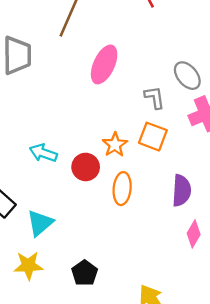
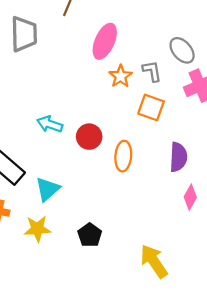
orange star: (115, 145) -> (121, 76), moved

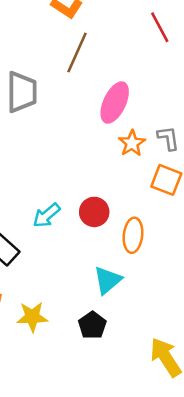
cyan arrow: (50, 124) -> (46, 215), moved, turned -60
cyan triangle: (48, 189) -> (108, 280), moved

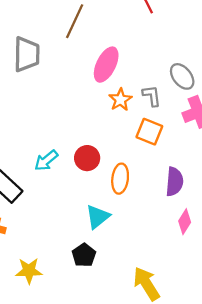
yellow star: (32, 317) -> (29, 271), moved

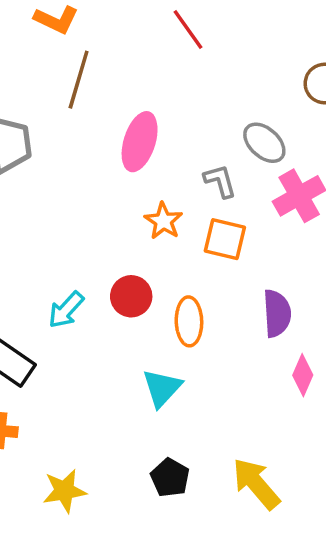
orange star: (120, 100) -> (163, 221), moved
black pentagon: (84, 255) -> (170, 478), moved

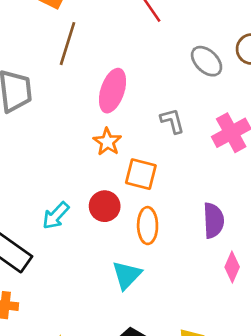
gray ellipse: (264, 143) -> (207, 61), moved
orange star: (163, 221) -> (107, 142), moved
orange square: (225, 239) -> (141, 174), moved

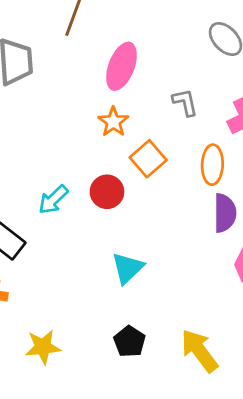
orange square: (141, 174) -> (148, 159), turned 32
orange ellipse: (148, 226) -> (212, 165), moved

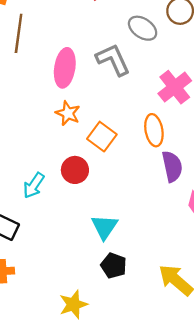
gray L-shape: (185, 102) -> (113, 60), moved, size x1.5
black pentagon: (130, 342) -> (114, 266), moved
yellow star: (43, 347) -> (73, 304), moved

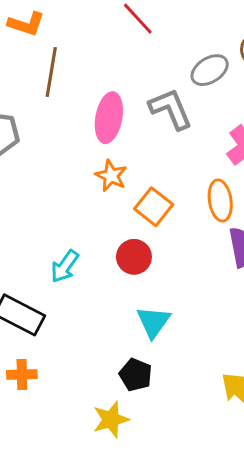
gray ellipse: (143, 28) -> (210, 70), turned -68
red circle: (75, 170) -> (134, 257), moved
black pentagon: (114, 266) -> (136, 375), moved

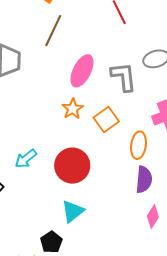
orange square: (154, 207) -> (106, 120), moved
red circle: (134, 257) -> (72, 166), size x1.5

